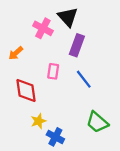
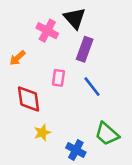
blue cross: (55, 137) -> (76, 150), moved

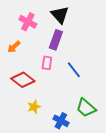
pink cross: (47, 31) -> (28, 22), moved
purple rectangle: (85, 49) -> (56, 40), moved
red diamond: (29, 99) -> (23, 80), turned -45

